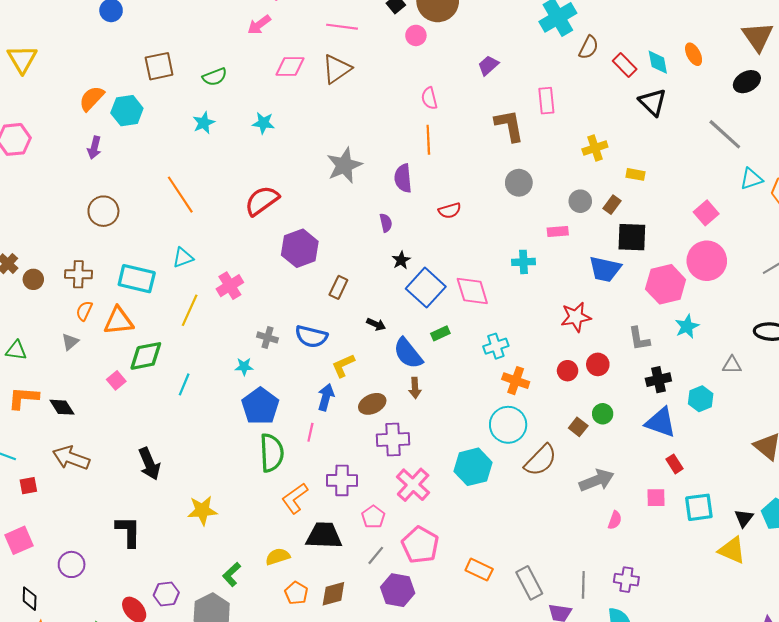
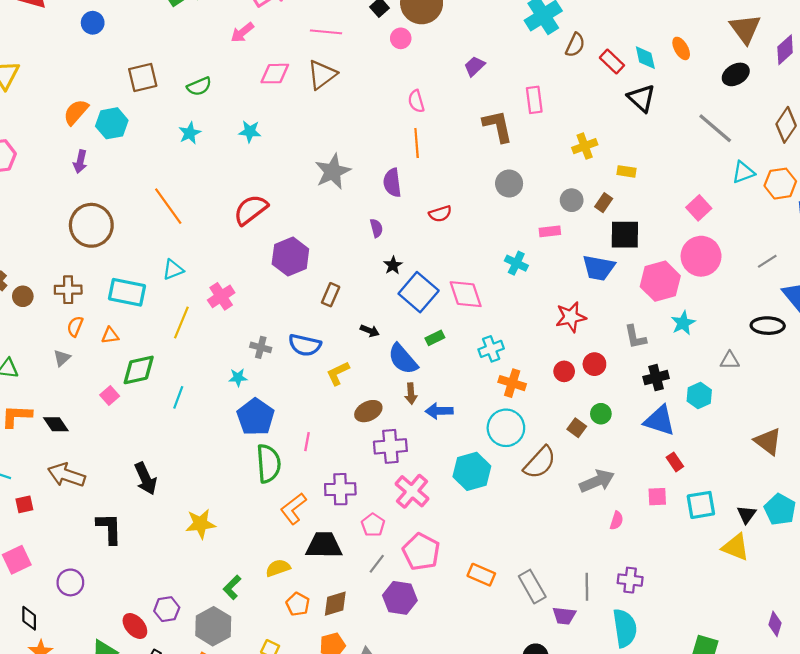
brown circle: (103, 211) -> (91, 225), size x1.4
cyan cross: (524, 262) -> (516, 263), turned 30
orange triangle: (119, 321) -> (110, 335), size x0.6
blue arrow: (326, 397) -> (439, 411), moved, turned -105
black L-shape: (128, 531) -> (109, 528), moved

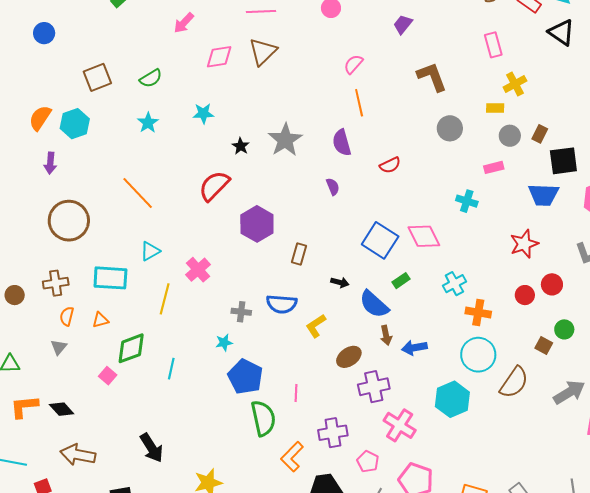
pink rectangle: (534, 100) -> (493, 45), moved
pink semicircle: (416, 101) -> (353, 64), turned 65
yellow rectangle: (626, 171) -> (495, 108), moved
black star: (393, 265) -> (241, 146), moved

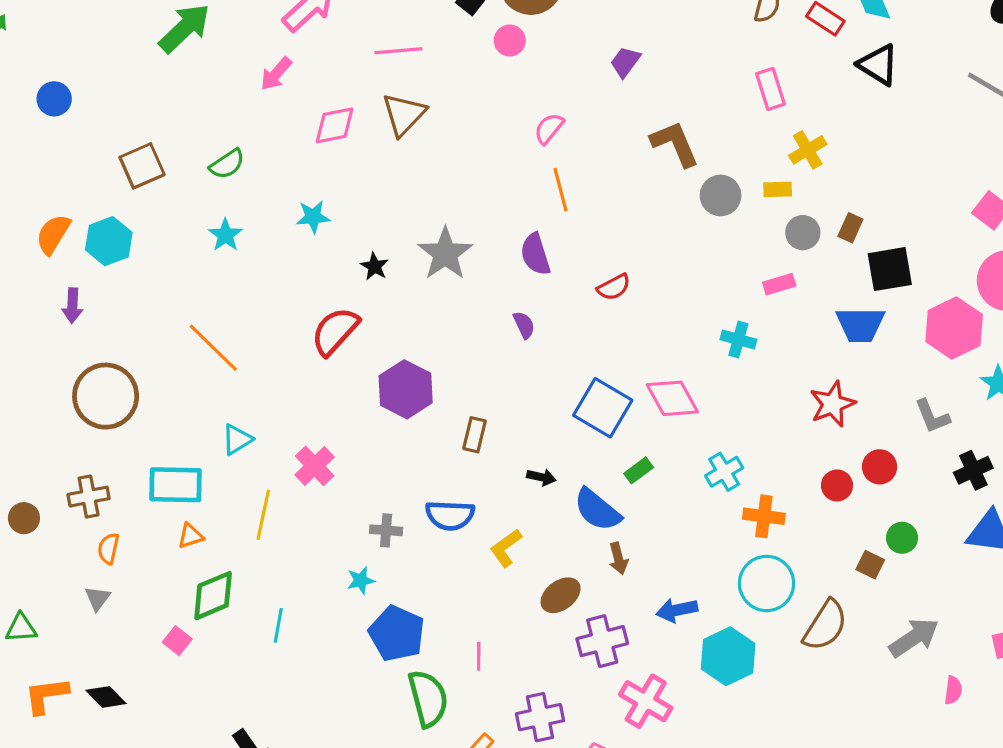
gray circle: (450, 128) -> (721, 195), moved
orange triangle: (100, 320) -> (190, 536), moved
blue arrow: (414, 348) -> (677, 610), moved

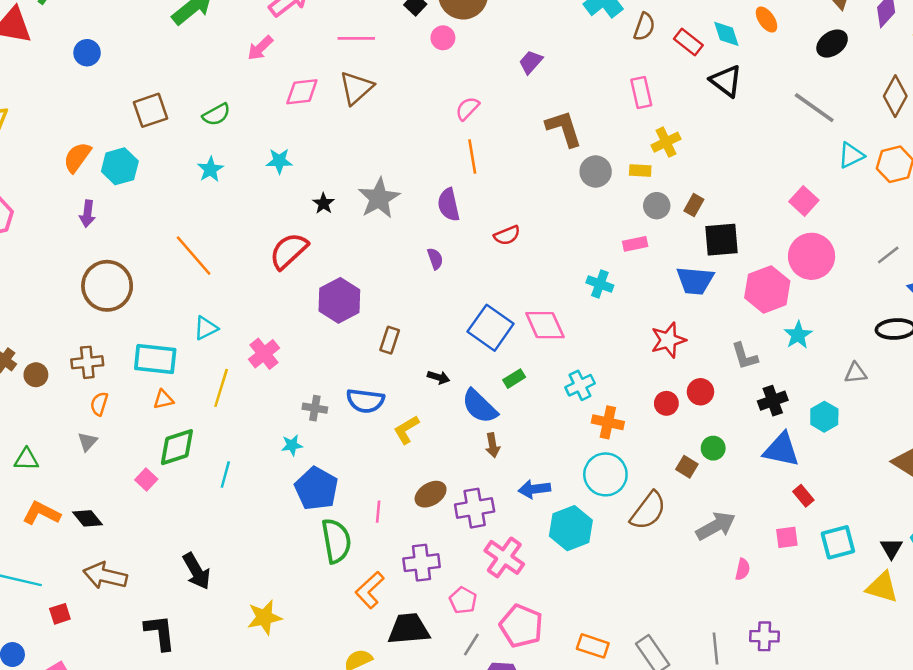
brown ellipse: (561, 595) -> (431, 494), moved
orange L-shape: (46, 695) -> (41, 513), turned 30

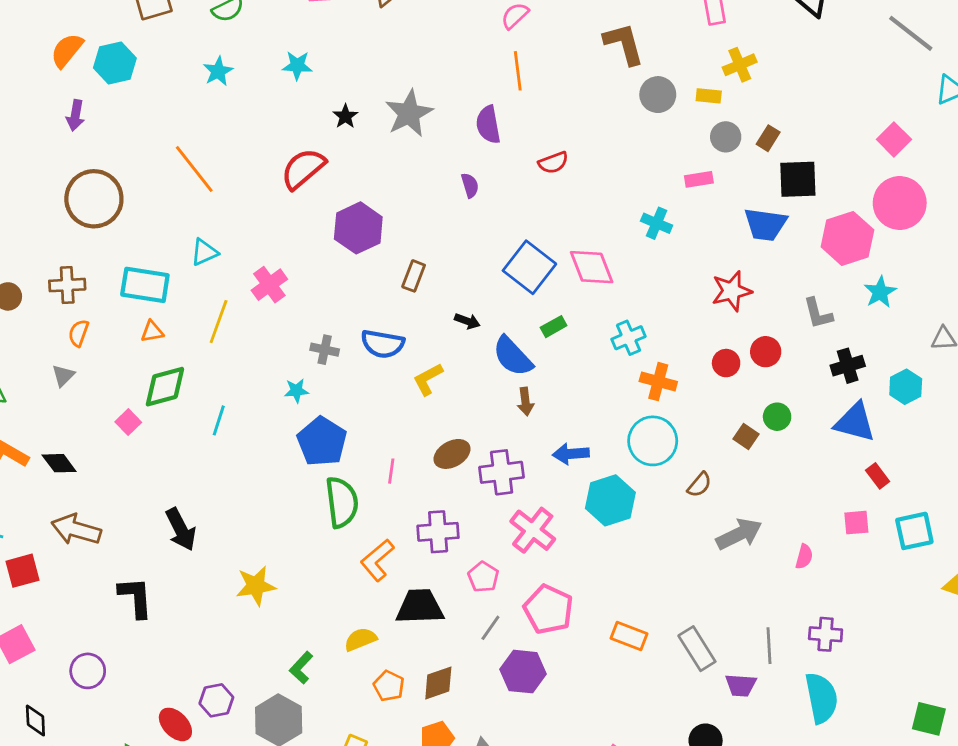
brown semicircle: (648, 511) -> (699, 485), size x0.6
gray arrow: (716, 526) -> (739, 534), moved
red square: (60, 614) -> (22, 571), size x1.4

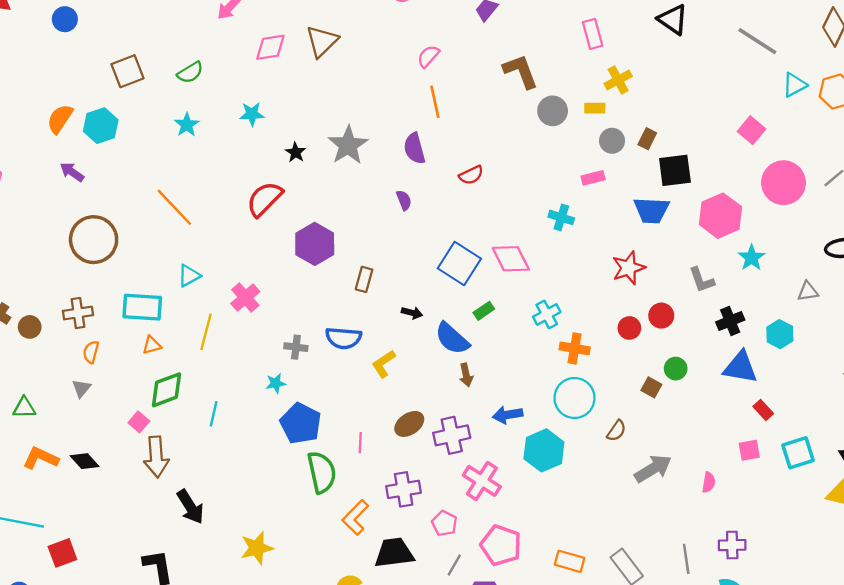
purple arrow: (75, 115) -> (72, 172), turned 120
pink circle: (900, 203) -> (784, 183), moved
brown arrow: (76, 530) -> (156, 457), moved, turned -105

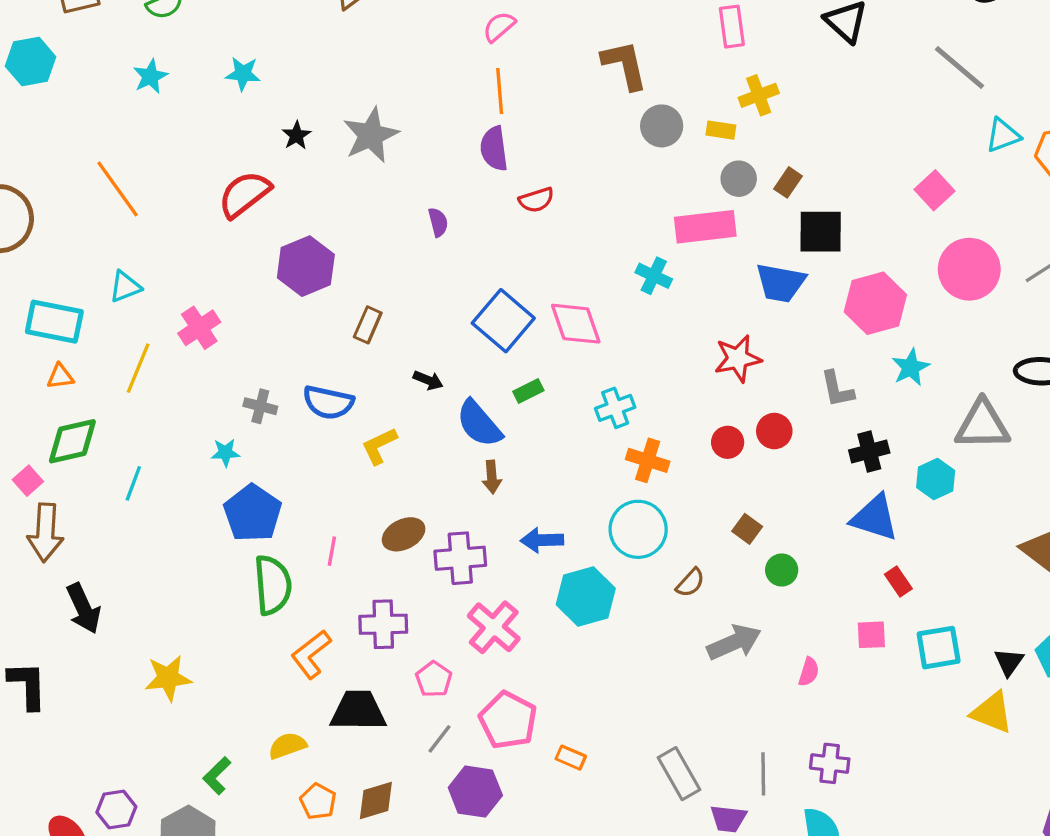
purple semicircle: (414, 148) -> (494, 149), moved
pink rectangle: (593, 178) -> (705, 227), size x1.8
gray triangle: (808, 291) -> (983, 425), size x1.8
green circle: (676, 369) -> (782, 570), moved
orange rectangle: (570, 561) -> (571, 758), moved, size x0.7

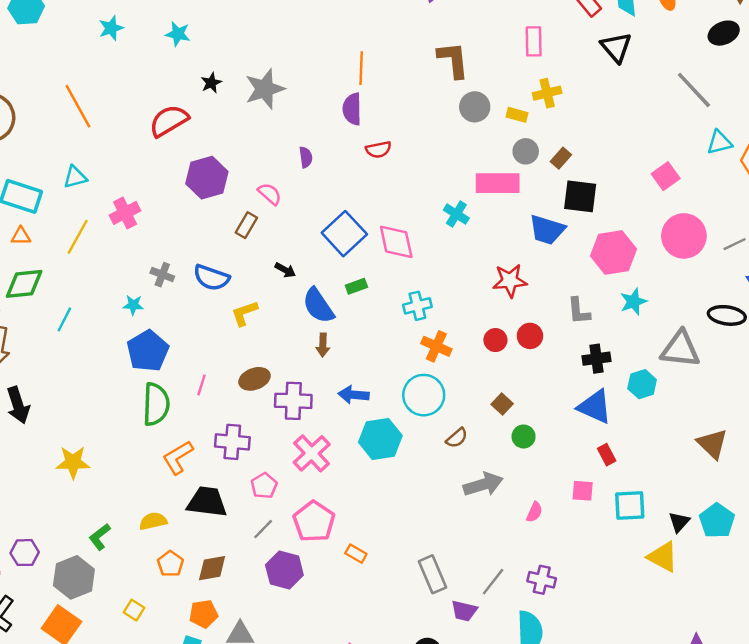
pink semicircle: (499, 27) -> (270, 194), moved, turned 75
gray line: (763, 774) -> (493, 582), turned 32

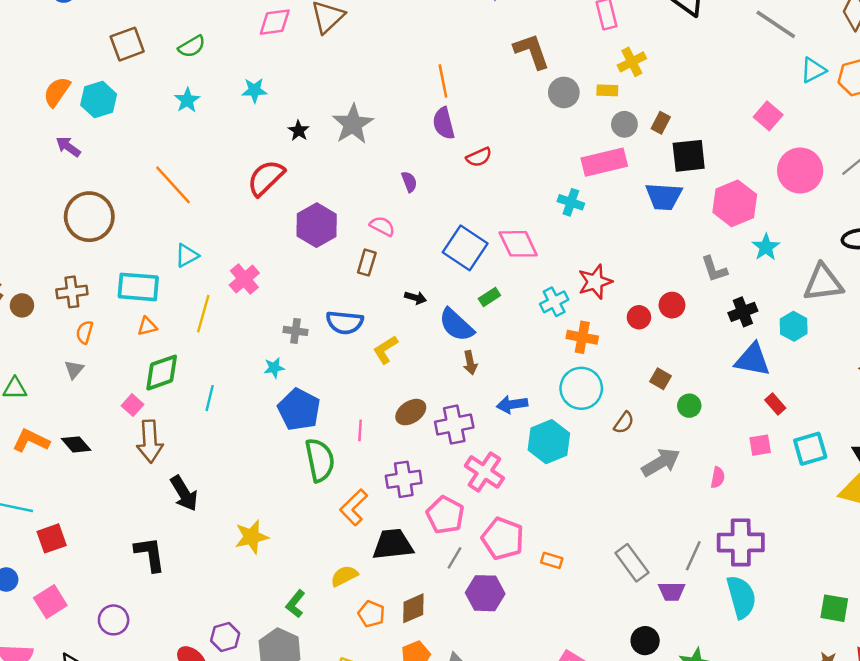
red star: (510, 281) -> (595, 282), moved
pink pentagon: (264, 486) -> (445, 515), size x1.4
purple cross: (542, 580) -> (741, 542), size x1.6

